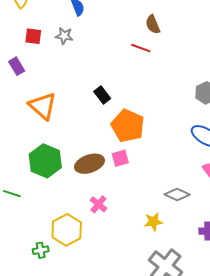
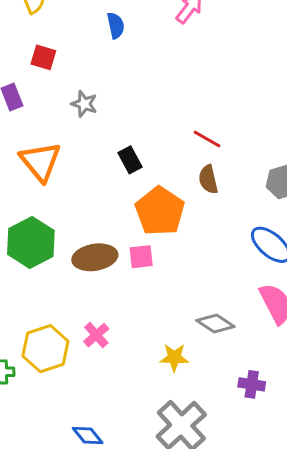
brown semicircle: (153, 24) -> (208, 179), moved
gray star: (64, 36) -> (84, 104), moved
red line: (141, 48) -> (207, 139), moved
pink cross: (98, 204) -> (96, 335), moved

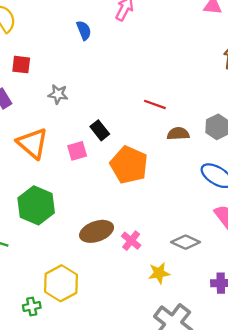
blue semicircle: (116, 25) -> (84, 30), moved
brown semicircle: (208, 179) -> (178, 134), moved, turned 110
brown ellipse: (95, 257) -> (97, 231), moved
pink square: (141, 257) -> (77, 151), moved
pink cross: (96, 335) -> (131, 241), moved

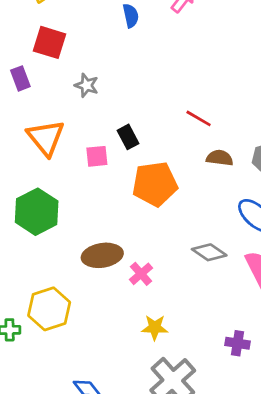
red square: (21, 65) -> (49, 42), size x1.4
orange pentagon: (129, 165) -> (155, 184), turned 30
gray diamond: (186, 242) -> (209, 252), moved
yellow star: (159, 273) -> (155, 328), moved

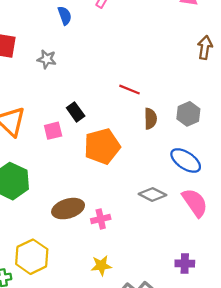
gray star: (87, 85) -> (47, 59), moved
brown semicircle: (220, 158) -> (150, 119), turned 90
pink cross: (141, 274) -> (101, 219), turned 36
yellow star: (155, 328) -> (101, 266), moved

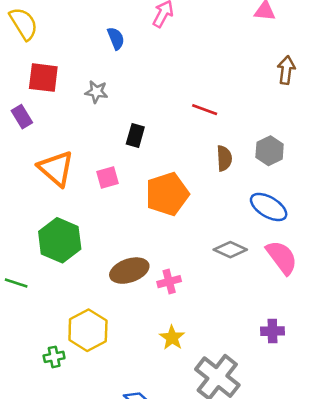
red line: (130, 90) -> (205, 110), moved
black rectangle: (76, 112) -> (135, 136), moved, turned 54
yellow star: (101, 266) -> (172, 338), turned -30

